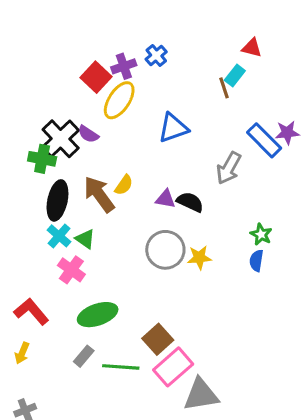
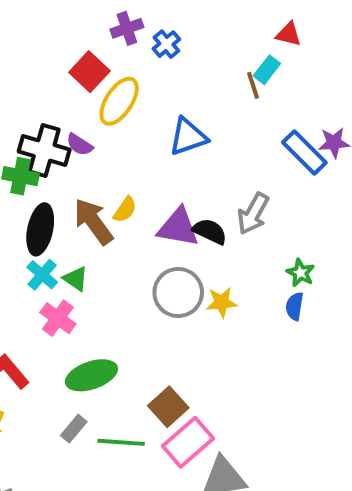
purple cross: (124, 66) -> (127, 28), moved
black cross: (61, 139) -> (44, 151), turned -30
gray arrow: (229, 168) -> (253, 214), moved
purple triangle: (165, 199) -> (178, 227), size x1.6

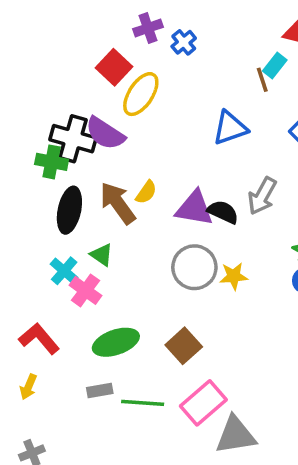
blue triangle: (188, 137) -> (230, 128), moved
purple semicircle: (80, 145) -> (105, 133), size x1.6
cyan cross: (42, 275) -> (64, 271), moved
brown square: (168, 407) -> (184, 346), moved
gray rectangle: (74, 429) -> (100, 390), turned 40

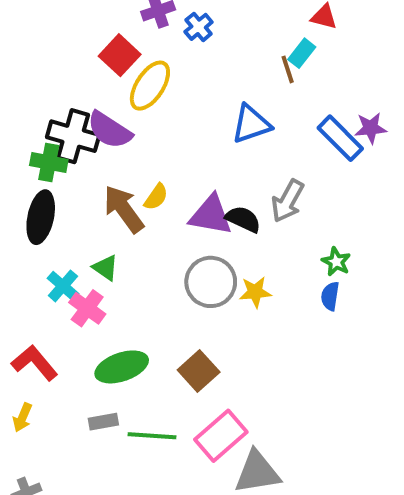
black ellipse: (69, 210) -> (41, 217), moved

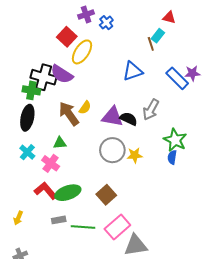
green star: (336, 262) -> (175, 140), size x1.6
green triangle: (105, 268) -> (60, 143), turned -40
cyan cross: (63, 286) -> (27, 152), moved
red L-shape: (35, 363) -> (46, 191), moved

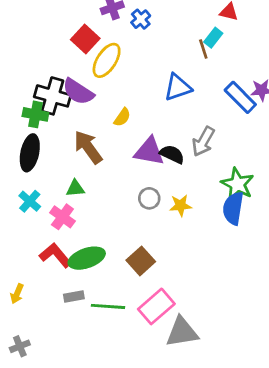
yellow semicircle: (85, 108) -> (122, 117), moved
gray circle: (112, 150) -> (149, 198), size x0.6
blue semicircle: (172, 157) -> (233, 208), size x1.6

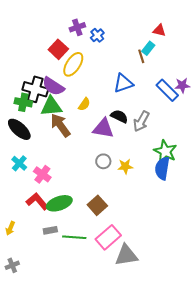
black ellipse: (30, 153) -> (19, 129), turned -60
black semicircle: (172, 154) -> (119, 116), moved
green triangle: (75, 188) -> (51, 106), moved, size x1.6

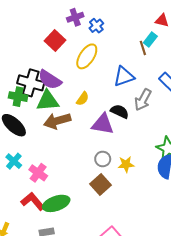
yellow ellipse: (73, 64) -> (87, 56), moved
gray arrow: (141, 121) -> (143, 100), moved
brown arrow: (60, 125) -> (57, 121), turned -70
brown square: (97, 205) -> (101, 184), moved

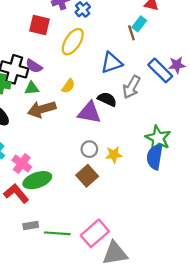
red square: (55, 41) -> (39, 25), turned -30
purple semicircle: (50, 80) -> (34, 66), size x0.7
green triangle: (48, 101) -> (32, 88), size x0.6
green ellipse: (56, 203) -> (37, 180), moved

